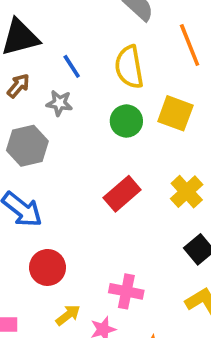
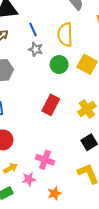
gray star: (59, 103) -> (36, 49), moved
red rectangle: (122, 194) -> (51, 105), turned -30

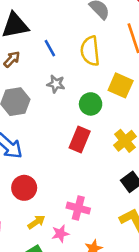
gray star: (36, 49) -> (56, 84), moved
green circle: (59, 65) -> (91, 104), moved

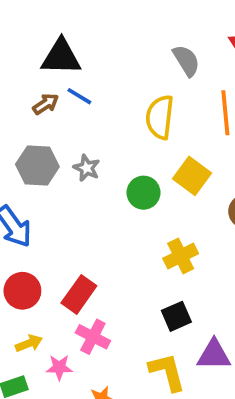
blue line: (50, 48) -> (79, 96), moved, turned -42
gray star: (56, 84) -> (87, 168), moved
red rectangle: (80, 139) -> (79, 294), moved

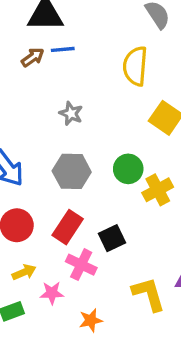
blue line: (79, 96) -> (63, 49), turned -35
gray hexagon: (37, 166) -> (72, 171), moved
green circle: (143, 193) -> (128, 169), moved
black square: (176, 316) -> (112, 238), moved

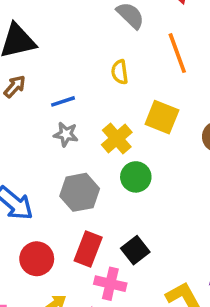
blue line: (63, 49) -> (63, 101), moved
yellow semicircle: (135, 66) -> (120, 72), size x0.6
yellow cross: (158, 190) -> (117, 139), moved

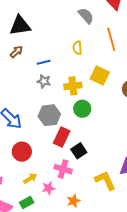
yellow cross: (117, 139) -> (73, 86), turned 30
red rectangle: (88, 249) -> (62, 137), moved

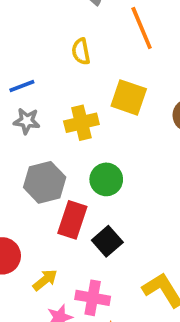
green circle: (82, 109) -> (106, 179), moved
pink cross: (63, 169) -> (93, 298), moved
yellow arrow: (30, 178) -> (45, 280), moved

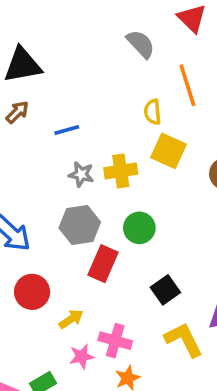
yellow semicircle: (81, 51) -> (153, 112), moved
gray star: (27, 121) -> (81, 174), moved
black square: (107, 241) -> (165, 290), moved

